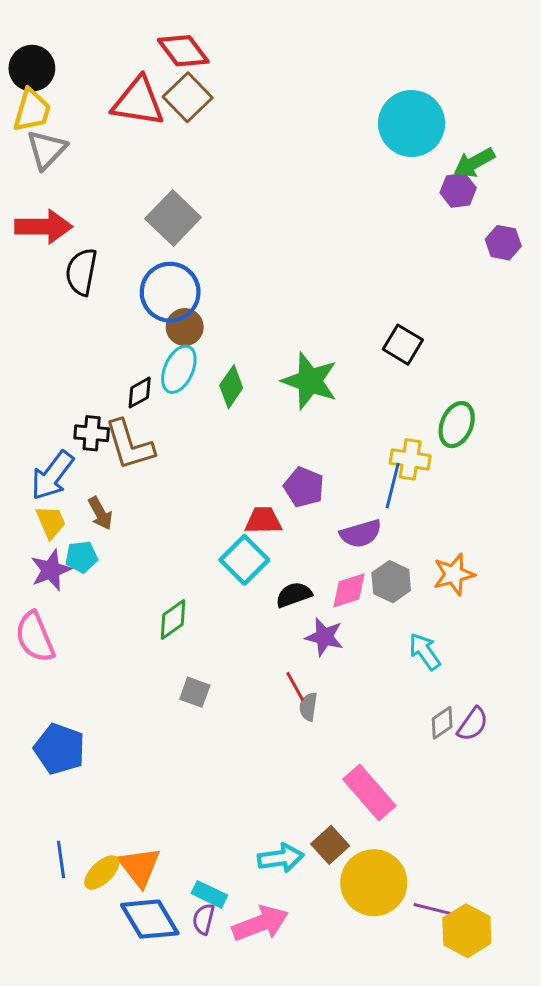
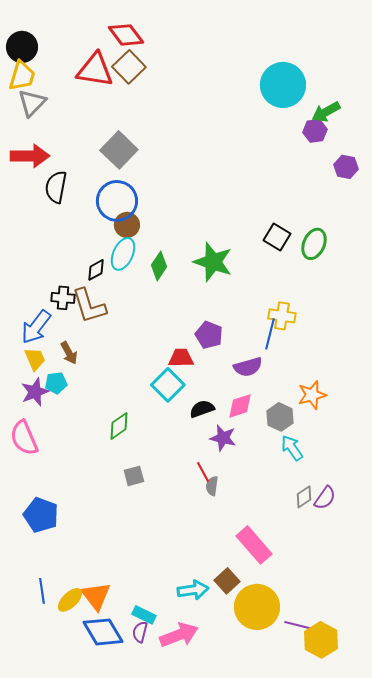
green ellipse: (457, 425) -> (314, 244), moved
gray hexagon: (391, 582) -> (280, 417), moved
gray square: (195, 692) -> (134, 476), turned -35

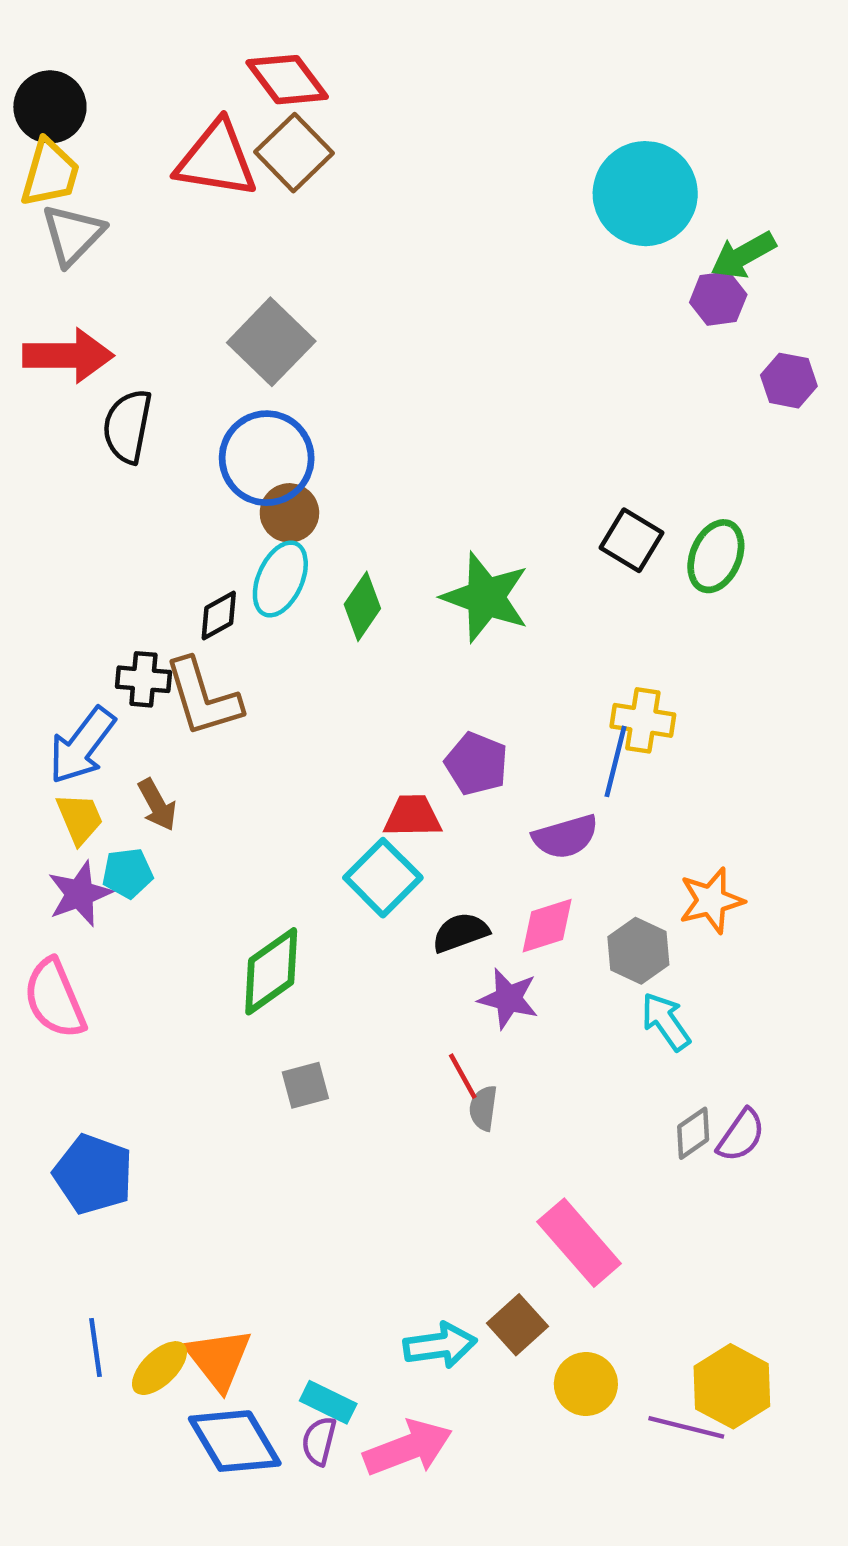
green diamond: (119, 426) -> (271, 971), size x1.4
yellow circle: (257, 607) -> (586, 1384), size x0.6
yellow hexagon: (321, 640) -> (732, 1386), moved

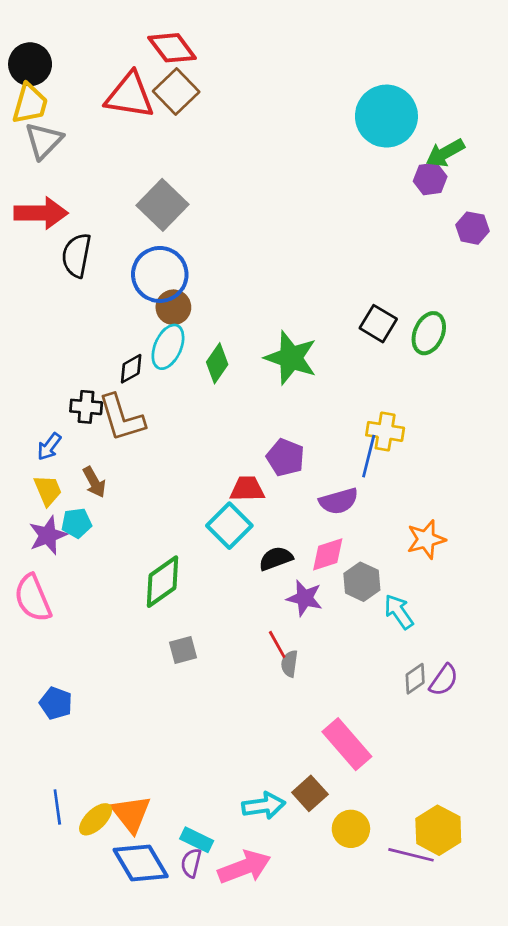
blue arrow: (82, 745) -> (49, 447), size x0.6
gray hexagon: (638, 951) -> (362, 582), moved
blue pentagon: (93, 1174) -> (56, 703), size x0.7

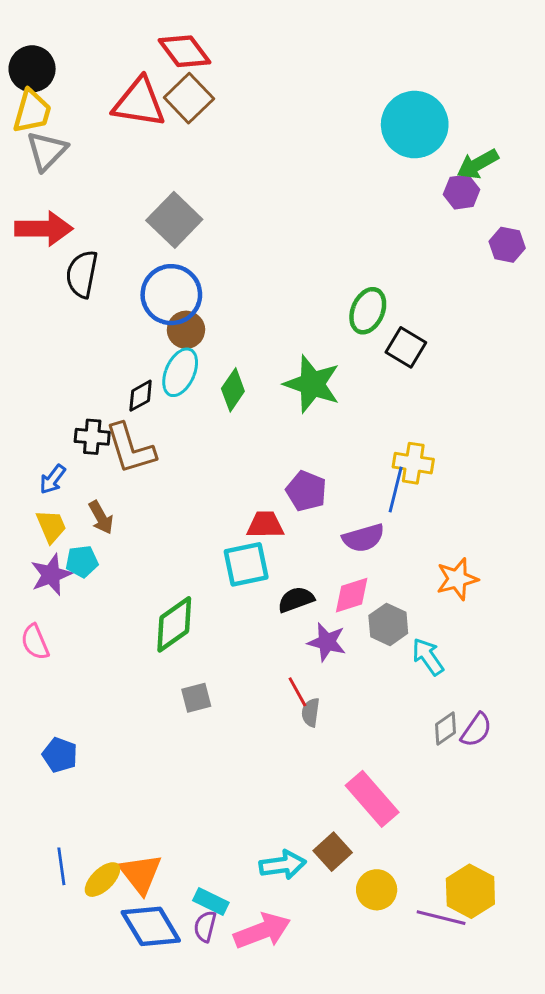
green ellipse: (429, 333) -> (368, 311), moved
cyan square: (229, 526) -> (246, 564), turned 33
pink semicircle: (33, 598) -> (35, 642), size x0.7

